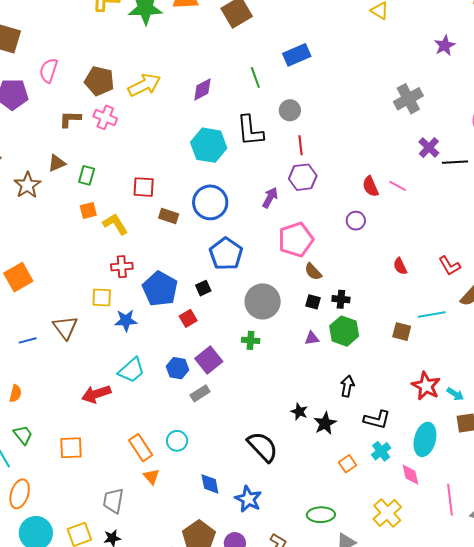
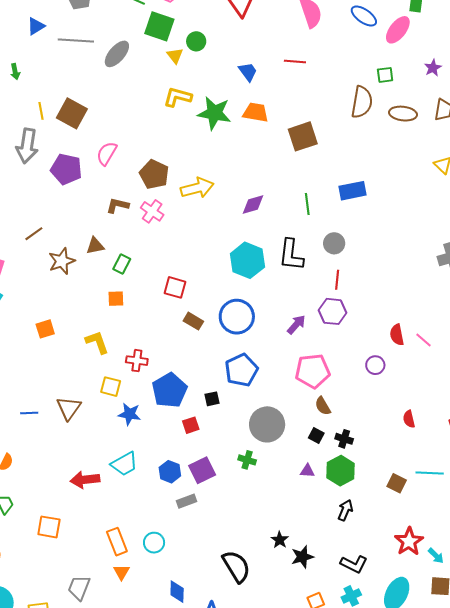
yellow L-shape: (115, 224) -> (97, 342), moved
orange square: (18, 277) -> (45, 329), moved, size x0.7
black arrow: (347, 386) -> (345, 510), moved

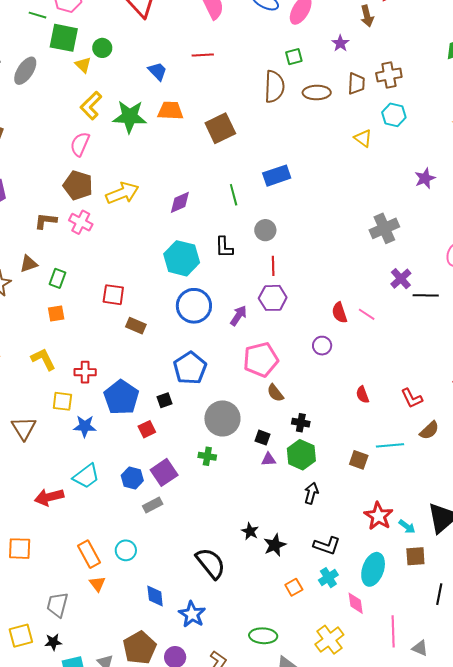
yellow L-shape: (178, 97) -> (91, 106), turned -52
pink semicircle: (107, 153) -> (80, 144), moved
black L-shape: (291, 255) -> (224, 247), size x0.7
blue circle: (237, 317) -> (194, 306), moved
black square: (316, 436) -> (262, 438), moved

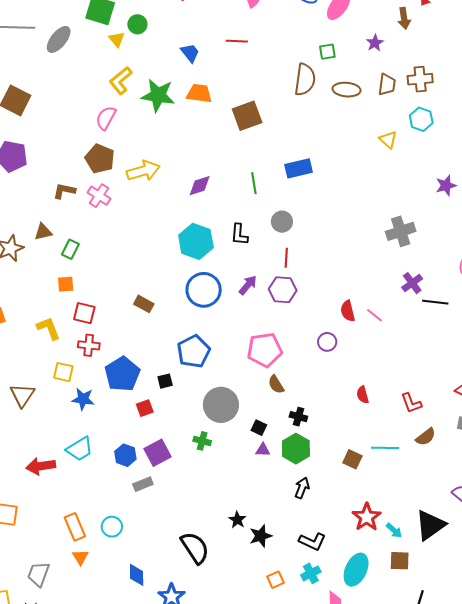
red square: (113, 295) -> (84, 313), moved
purple arrow: (238, 316) -> (248, 285), moved

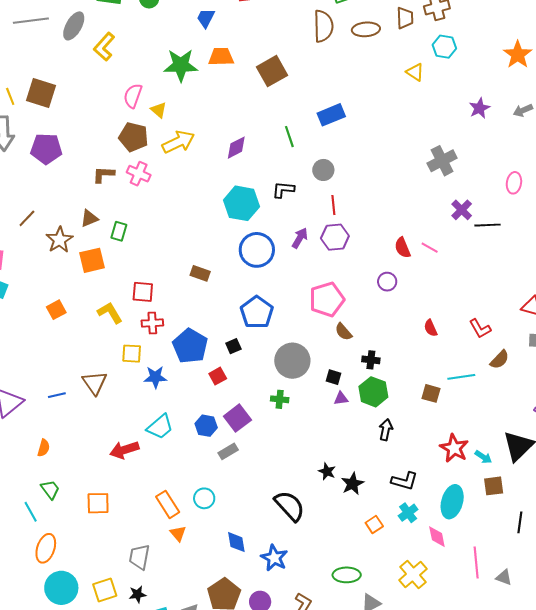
yellow triangle: (117, 39) -> (159, 110), moved
blue trapezoid: (190, 53) -> (206, 18), turned -105
yellow L-shape: (121, 81) -> (104, 47), moved
black L-shape: (239, 235) -> (283, 190), turned 100
orange square: (66, 284) -> (92, 260), moved, size x1.5

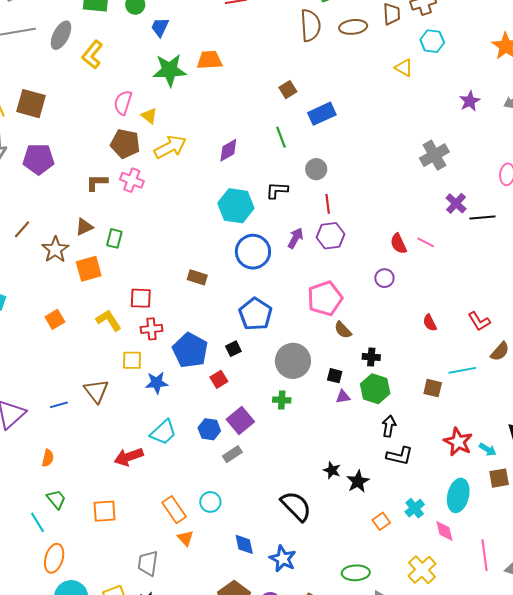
blue trapezoid: (206, 18) -> (160, 27), moved
brown square: (272, 71) -> (288, 90), moved, size x0.6
black L-shape: (405, 481) -> (400, 456), moved

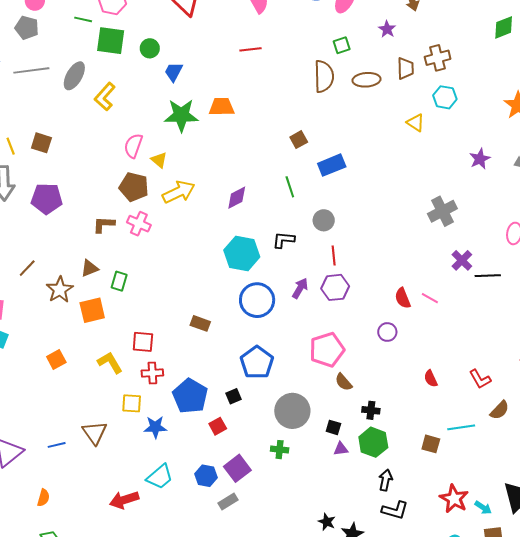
brown square: (31, 104) -> (41, 143), size x0.7

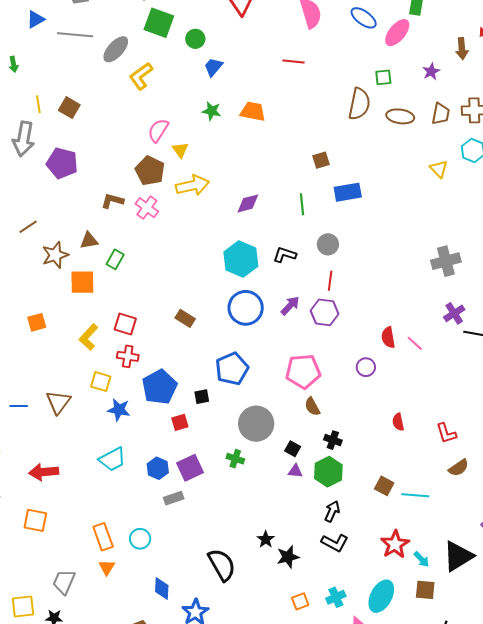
green star: (181, 115) -> (212, 111), size x0.6
yellow L-shape: (110, 363) -> (89, 337), turned -120
cyan line: (461, 427) -> (415, 495), moved
red arrow: (124, 500) -> (44, 472), moved

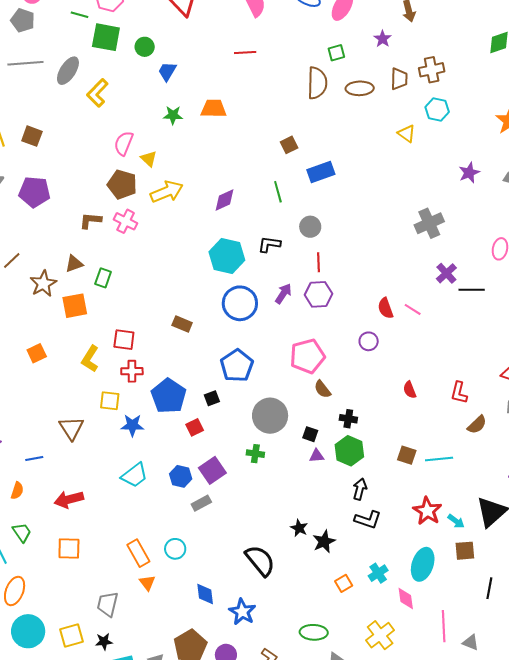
blue line: (19, 406) -> (34, 459), moved
red L-shape: (446, 433) -> (459, 393), turned 40

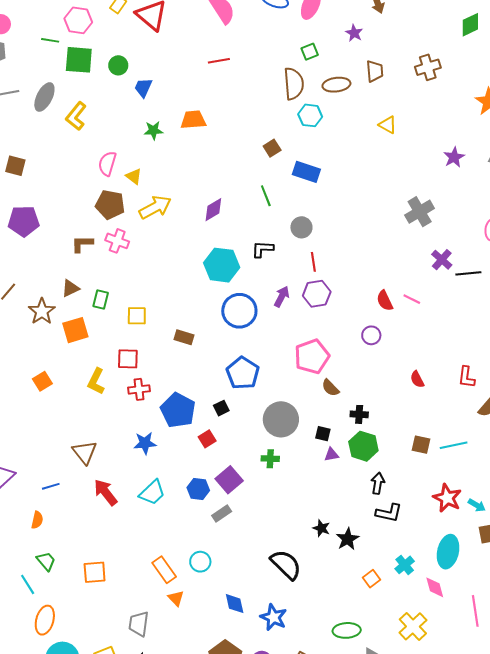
brown cross: (432, 70) -> (428, 67), moved
cyan hexagon: (437, 110) -> (310, 115), moved
blue rectangle: (321, 172) -> (306, 172), turned 44
yellow square: (110, 401) -> (137, 316), moved
red arrow: (69, 499) -> (106, 492), moved, turned 72

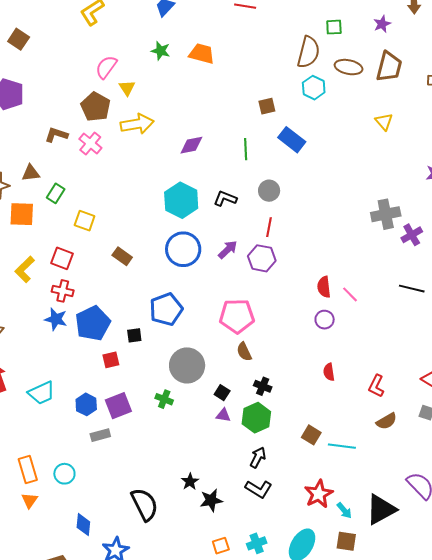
brown trapezoid: (375, 71) -> (389, 67), size x1.4
purple cross: (442, 260) -> (412, 235), moved
purple circle: (371, 335) -> (325, 320), moved
blue star: (145, 443) -> (56, 319), moved

